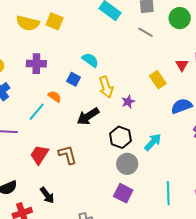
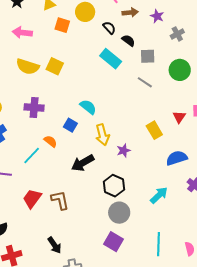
cyan arrow: (153, 142) -> (159, 195), moved
black arrow: (47, 195) -> (55, 245), moved

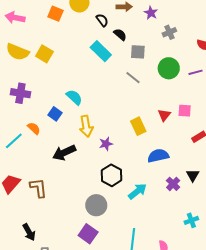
black hexagon: (114, 186) -> (112, 175), moved

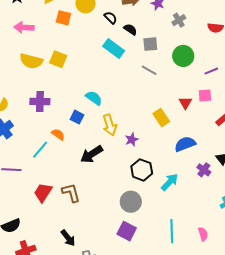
purple line: (196, 72) -> (211, 71), moved

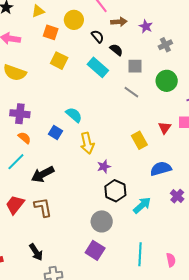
yellow square: (58, 59) -> (59, 61), moved
orange semicircle: (58, 134) -> (24, 138), moved
purple star: (132, 140) -> (104, 167), moved
black arrow: (92, 154) -> (43, 174), moved

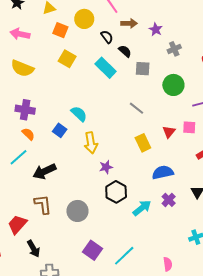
gray line: (131, 92) -> (137, 108), moved
purple cross: (177, 196) -> (169, 200), moved
red trapezoid: (15, 205) -> (17, 224), moved
gray circle: (102, 221) -> (77, 211), moved
cyan line: (140, 254) -> (124, 256), moved, turned 40

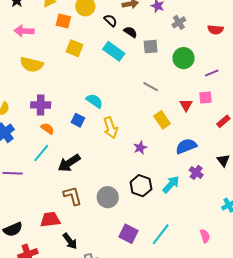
purple star: (106, 167) -> (140, 148), moved
black hexagon: (116, 192) -> (141, 186), moved
red trapezoid: (17, 224) -> (50, 220), turned 50

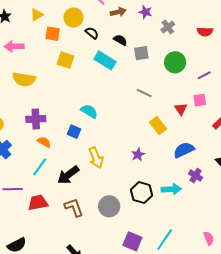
black semicircle: (110, 20) -> (92, 33), moved
yellow arrow: (111, 128) -> (96, 158), moved
cyan arrow: (171, 184) -> (171, 189), turned 48
red trapezoid: (50, 220) -> (38, 203), moved

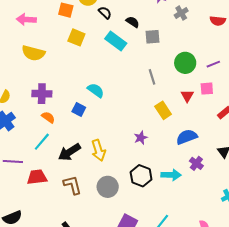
green circle: (175, 62) -> (185, 63), moved
gray line: (144, 93) -> (152, 77), turned 42
yellow arrow: (96, 158) -> (98, 150), moved

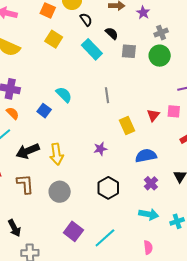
green circle: (185, 63) -> (160, 56), moved
gray line: (152, 77) -> (107, 95), moved
cyan arrow: (171, 175) -> (149, 214), moved
black hexagon: (141, 176) -> (108, 188), moved

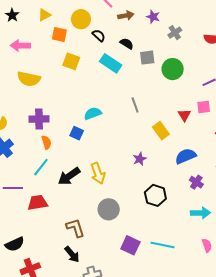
green circle: (160, 56) -> (173, 69), moved
cyan semicircle: (64, 95) -> (93, 113), turned -54
orange semicircle: (13, 113) -> (46, 142), turned 40
brown L-shape: (25, 184) -> (75, 228), moved
cyan line: (105, 238) -> (163, 245), turned 65

